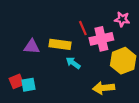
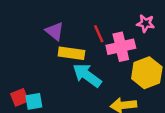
purple triangle: (32, 47) -> (55, 31), moved, turned 35
cyan arrow: (73, 63) -> (87, 75), size x1.6

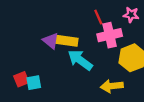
purple triangle: (55, 31) -> (51, 41), moved
red line: (99, 34) -> (98, 17), moved

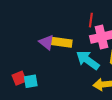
red line: (98, 17) -> (91, 20), turned 32
cyan arrow: (80, 60) -> (88, 60), moved

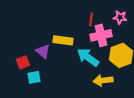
purple triangle: (47, 42) -> (43, 51), moved
red square: (19, 78) -> (23, 62), moved

